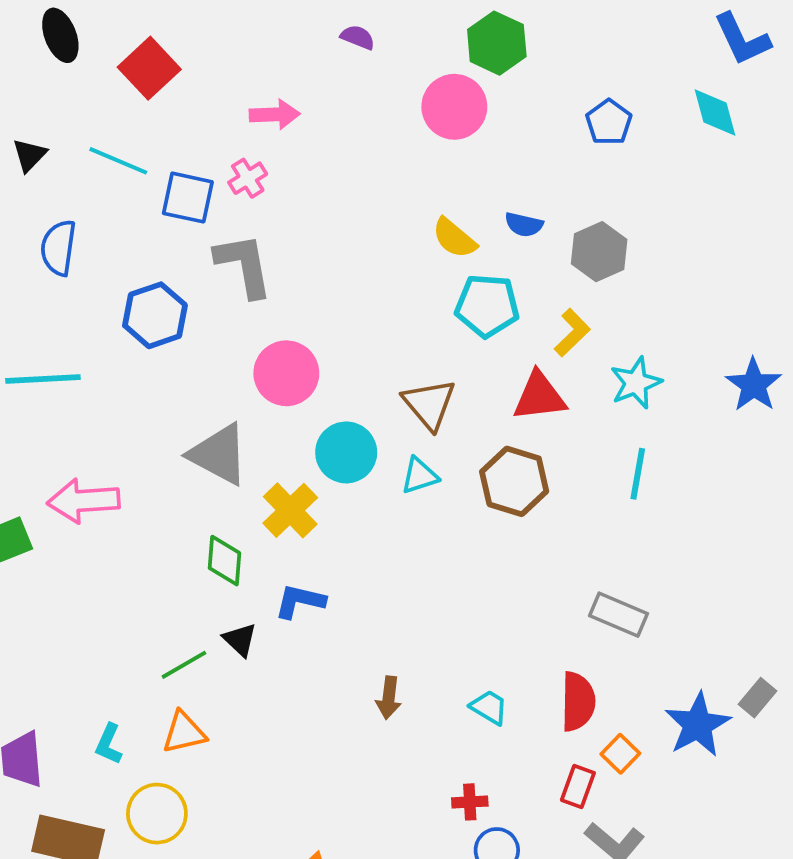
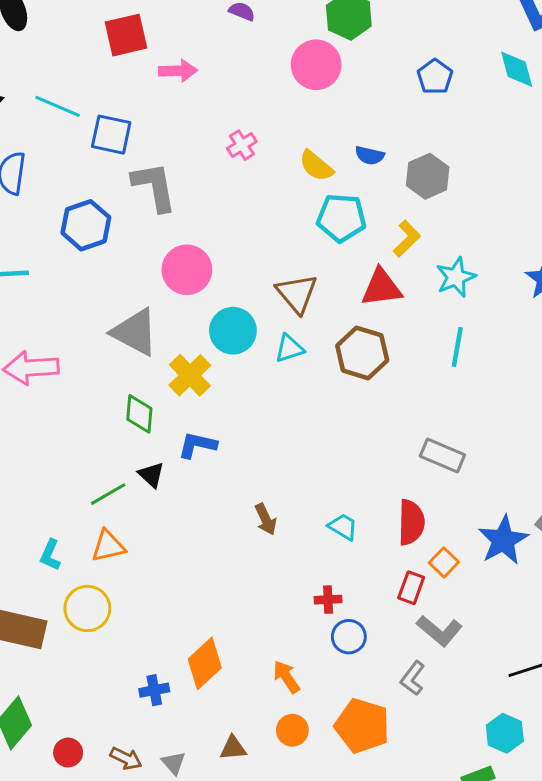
red square: (149, 68) -> (126, 35), moved, turned 30
pink cross: (248, 178) -> (242, 145), moved
brown arrow: (389, 698) -> (266, 519), turned -32

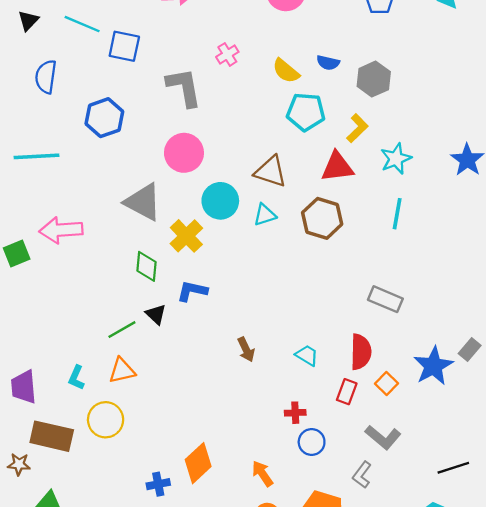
gray L-shape: (154, 187) -> (184, 87), moved
brown triangle: (297, 294) -> (271, 172), turned -32
red rectangle: (411, 588) -> (347, 392), moved

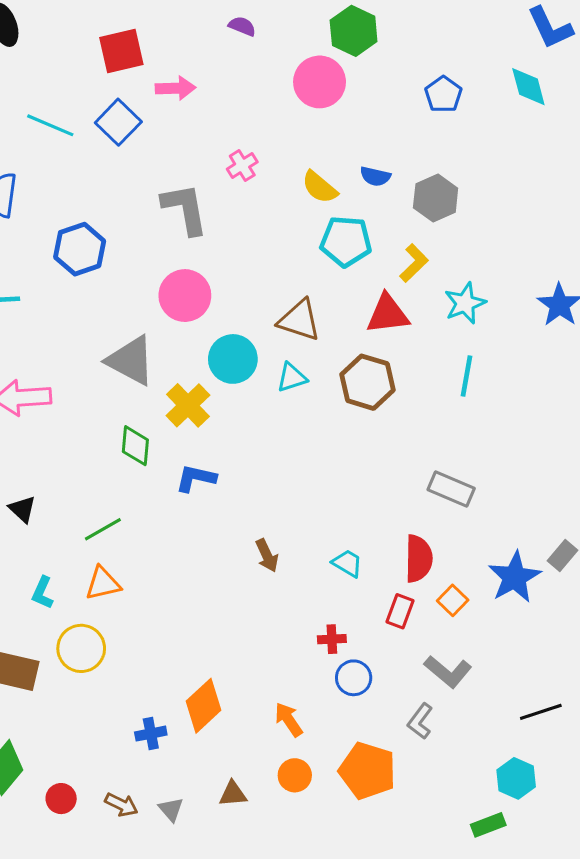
blue square: (124, 46) -> (118, 122), moved, turned 32
black triangle: (156, 314) -> (22, 509), moved

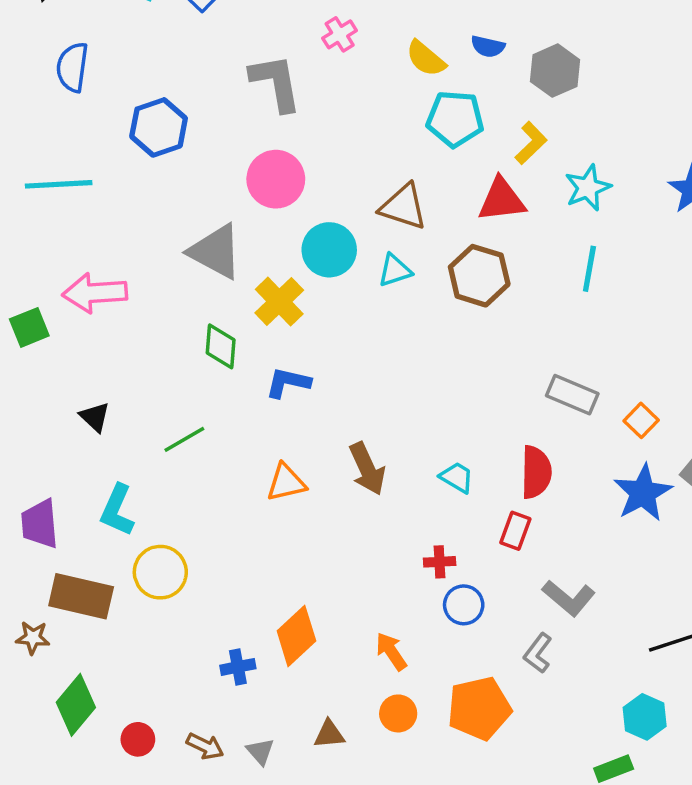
brown arrow: (267, 556) -> (367, 469), size x1.4
orange triangle: (103, 583) -> (286, 483), moved
cyan L-shape: (42, 593) -> (117, 510), size x1.4
orange square: (453, 600) -> (641, 420), moved
orange pentagon: (368, 771) -> (479, 708), turned -30

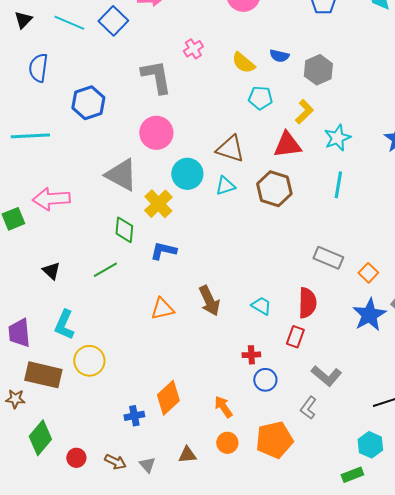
cyan pentagon: (455, 119) -> (260, 98), size x0.7
green line: (184, 439) -> (105, 270), moved

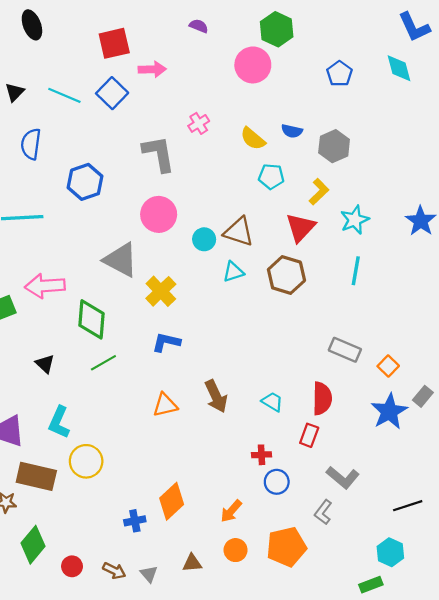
red triangle: (287, 145) -> (300, 227), turned -40
cyan circle: (187, 174) -> (204, 239), moved, size x0.7
green diamond: (124, 230) -> (92, 319), moved, size x1.4
orange arrow: (223, 407) -> (231, 511), turned -105

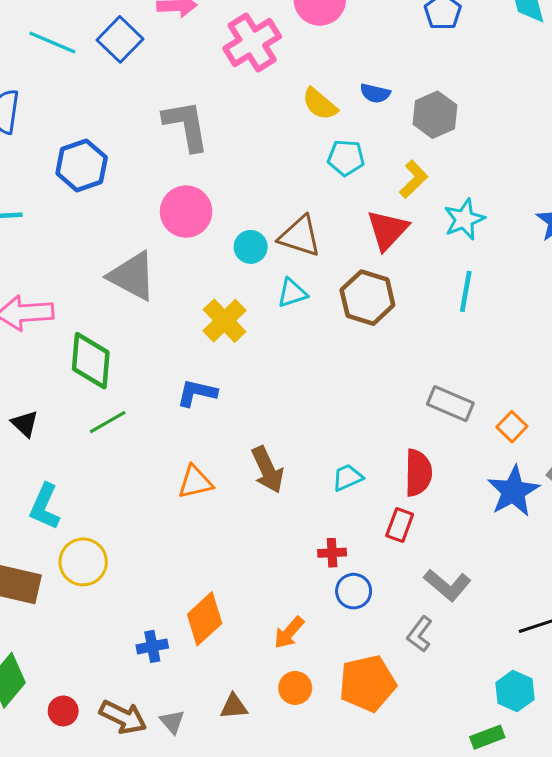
pink cross: (199, 123) -> (252, 43), moved, size x1.8
yellow cross: (161, 291) -> (225, 321), moved
cyan trapezoid: (272, 402) -> (347, 477), turned -55
brown arrow: (114, 571) -> (123, 717), size x1.4

